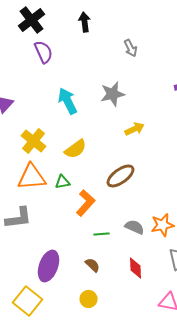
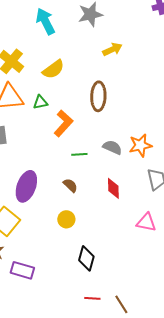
brown ellipse: (121, 176) -> (98, 96), turned -52

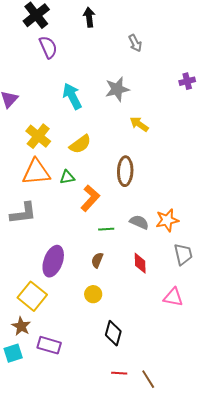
yellow arrow: (112, 49) -> (139, 124), turned -120
brown semicircle: (70, 185) -> (97, 260), turned -112

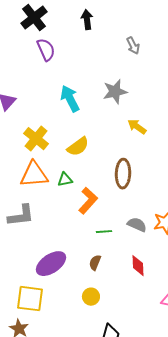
purple ellipse: (53, 261) -> (51, 264), turned 36
yellow square: (32, 296) -> (30, 299), turned -32

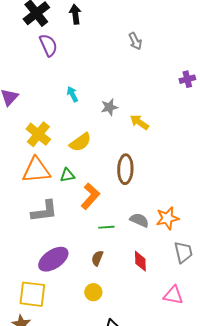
black arrow: (87, 20) -> (75, 14), moved
gray star: (115, 92) -> (109, 107), moved, size x0.7
cyan arrow: (70, 99) -> (72, 94), size x0.6
gray L-shape: (21, 216) -> (44, 211), moved

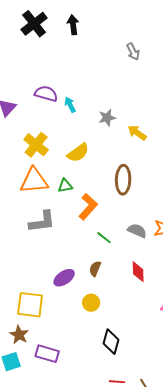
purple semicircle: (48, 45) -> (46, 94), moved, turned -50
green line: (106, 227) -> (104, 238), turned 42
purple ellipse: (53, 259) -> (64, 278), moved, size x0.7

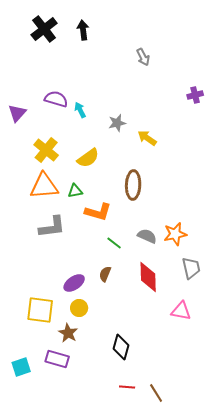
orange L-shape: (88, 207) -> (98, 212), turned 64
red diamond: (138, 272) -> (148, 277), size x1.4
yellow circle: (91, 303) -> (79, 308), moved
brown star: (19, 335) -> (68, 333), moved

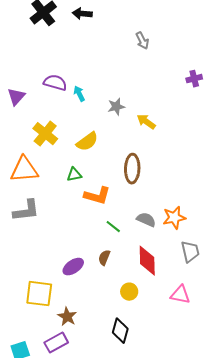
black arrow: (83, 30) -> (82, 14), turned -78
orange triangle: (44, 186) -> (24, 170), moved
gray L-shape: (52, 227) -> (26, 211), moved
yellow circle: (79, 308) -> (129, 292), moved
purple rectangle: (57, 359) -> (56, 343), turned -45

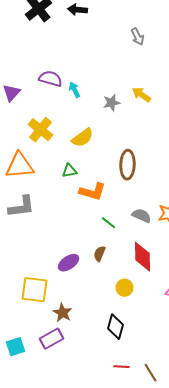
yellow arrow: (146, 122) -> (142, 95), moved

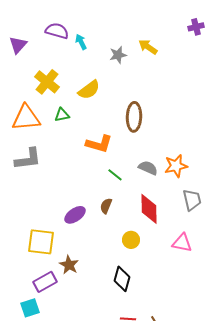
green triangle: (70, 171) -> (62, 115), moved
purple rectangle: (52, 339) -> (45, 282), moved
cyan square: (16, 347) -> (30, 308), moved

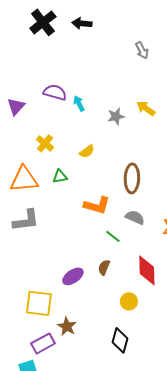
yellow cross: (47, 82) -> (45, 143), size x0.7
yellow semicircle: (89, 90) -> (87, 151), size x0.7
gray semicircle: (148, 168) -> (135, 217), moved

